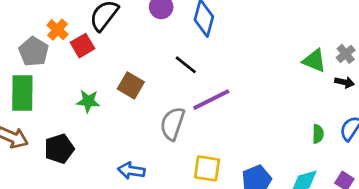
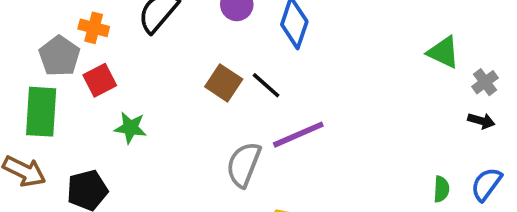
orange cross: (57, 30) -> (94, 28), turned -30
red square: (82, 46) -> (100, 80), moved
green triangle: (314, 61) -> (443, 52), moved
brown square: (131, 85) -> (224, 83), moved

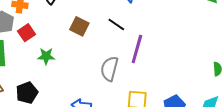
brown square: (224, 83) -> (79, 26), moved
purple line: (298, 135) -> (137, 49), turned -44

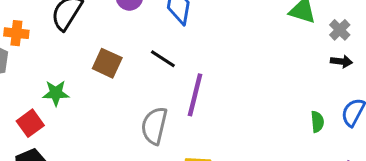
red square: (26, 33) -> (30, 123), moved
green star: (46, 56) -> (56, 93), moved

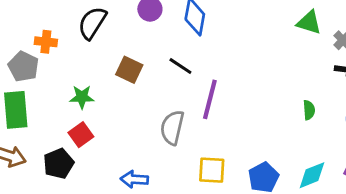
green semicircle: (317, 122) -> (309, 110), moved
red square: (30, 123) -> (81, 135), moved

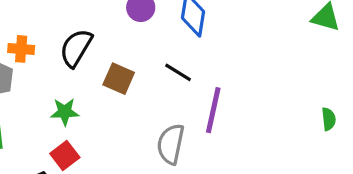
black semicircle: (92, 23) -> (76, 48), moved

